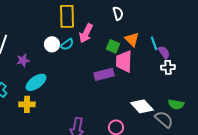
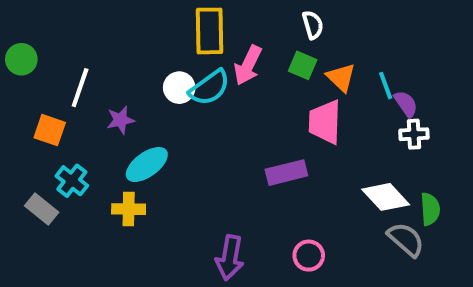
cyan semicircle: (67, 44) -> (210, 88), size x1.5
green square: (113, 46) -> (303, 65), moved
purple rectangle: (104, 74) -> (286, 173), moved
green semicircle: (176, 104) -> (430, 209), turned -105
white diamond: (142, 106) -> (386, 197), moved

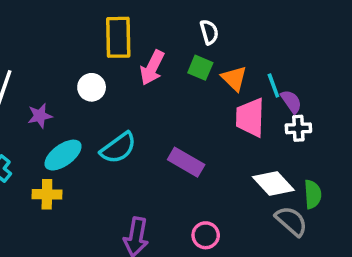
cyan semicircle: (210, 88) -> (118, 148), moved
pink trapezoid: (325, 122) -> (250, 118), moved
purple rectangle: (286, 173) -> (186, 162), turned 44

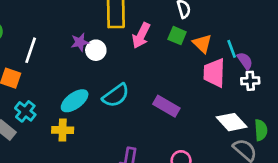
purple star: (40, 116) -> (80, 42), moved

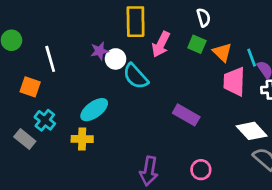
white line: (31, 50) -> (50, 59), turned -35
cyan semicircle: (116, 95) -> (136, 76), moved, turned 84

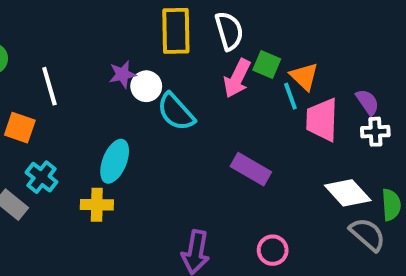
white semicircle: (204, 18) -> (229, 31), moved, size x1.4
pink arrow: (161, 44) -> (237, 78), moved
cyan line: (252, 58) -> (290, 96), moved
cyan ellipse: (94, 110) -> (115, 161), turned -32

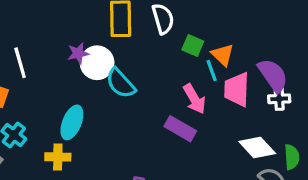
pink arrow: (237, 78) -> (194, 99), moved, turned -56
white circle: (146, 86) -> (97, 63), size x1.4
purple semicircle: (367, 102) -> (273, 75), size x1.6

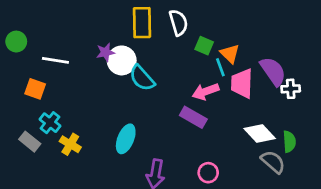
white line: (20, 63) -> (55, 60), turned -65
pink arrow: (194, 99) -> (205, 92), turned 100
white cross: (279, 99) -> (291, 89), moved
cyan ellipse: (72, 122) -> (126, 139), moved
yellow cross: (58, 157) -> (70, 144), moved, turned 30

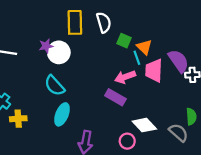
cyan semicircle: (142, 78) -> (55, 86), moved
white diamond: (260, 133) -> (144, 125), moved
yellow cross: (70, 144) -> (18, 119), turned -35

